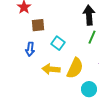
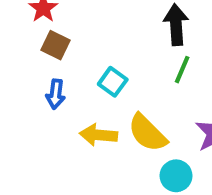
brown square: (38, 25) -> (56, 45), moved, turned 32
yellow semicircle: (75, 68) -> (147, 133), turned 110

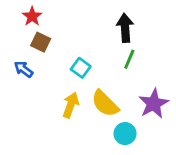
blue arrow: (56, 94) -> (24, 69), moved, turned 120
yellow arrow: (98, 135) -> (71, 105), turned 105

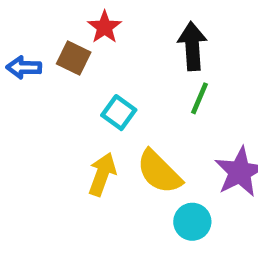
red star: (32, 16) -> (105, 27), moved
brown square: (41, 42) -> (74, 58), moved
blue arrow: (24, 69) -> (24, 67), moved, turned -36

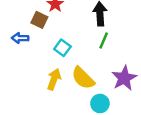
blue arrow: (24, 67) -> (20, 38), moved

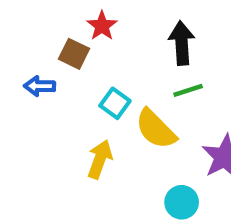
green line: (104, 40) -> (188, 90), turned 49
yellow semicircle: (83, 78) -> (156, 129), moved

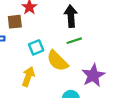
brown square: (74, 54) -> (15, 22), turned -32
cyan square: (115, 103) -> (36, 47), turned 32

